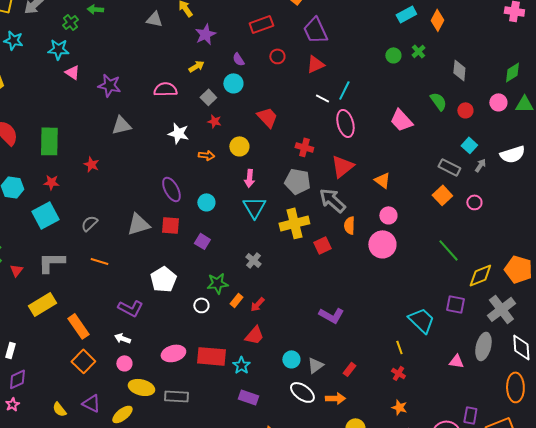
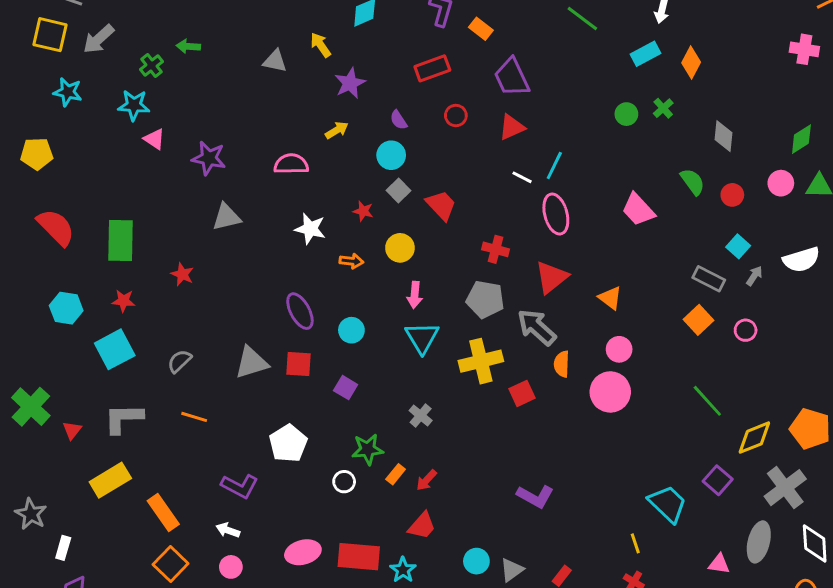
gray square: (208, 97) -> (399, 191), moved
purple square: (455, 304) -> (718, 480), turned 30

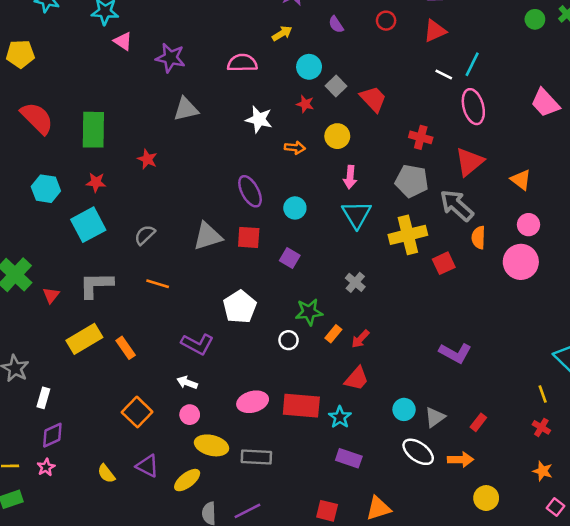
cyan circle: (391, 155) -> (309, 67), moved
orange rectangle: (163, 513) -> (126, 348), moved, size x0.7

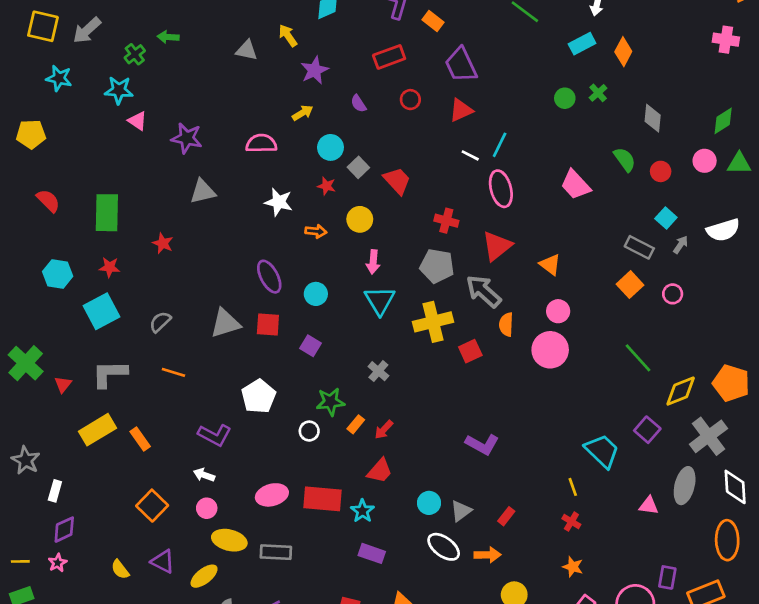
red semicircle: (37, 118) -> (48, 201), size x0.7

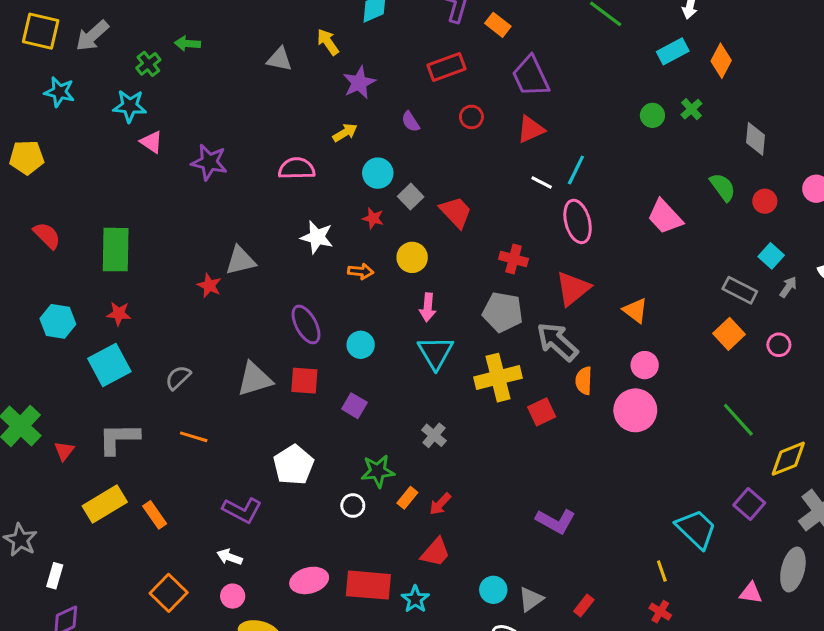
gray triangle: (203, 191) -> (240, 261), moved
red star: (163, 243) -> (209, 285), moved

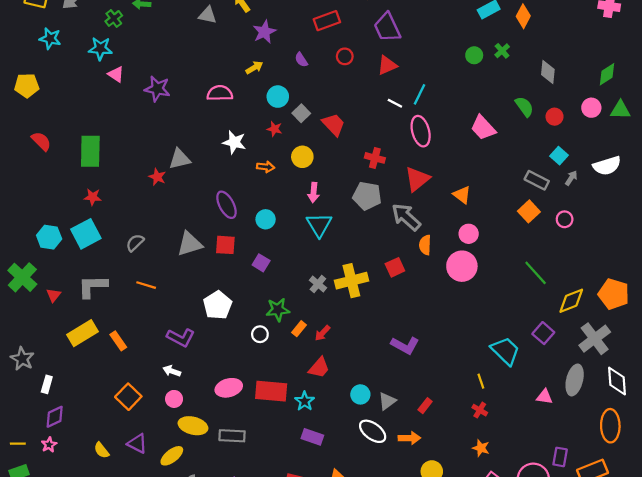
cyan hexagon: (58, 321) -> (49, 237), moved
yellow cross: (498, 378) -> (351, 281), moved

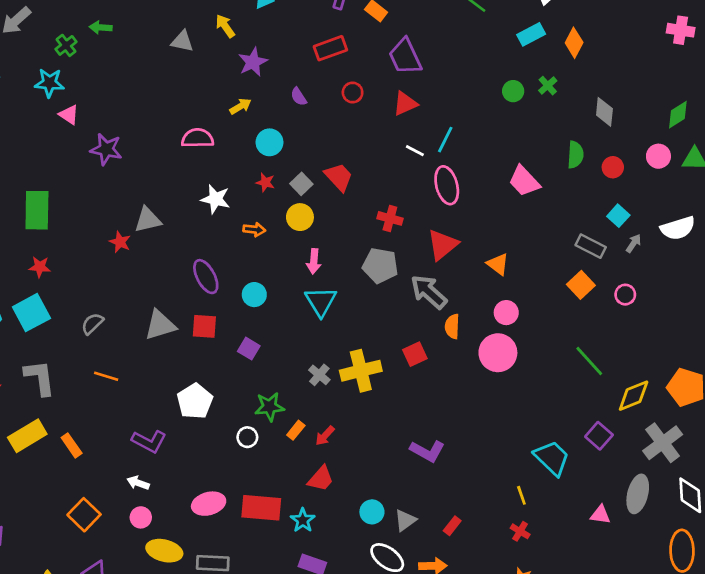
purple star: (157, 89) -> (106, 149), moved
green semicircle: (524, 107) -> (575, 155), turned 40
gray square: (301, 113) -> (301, 184), moved
gray L-shape: (93, 286) -> (40, 378), turned 84

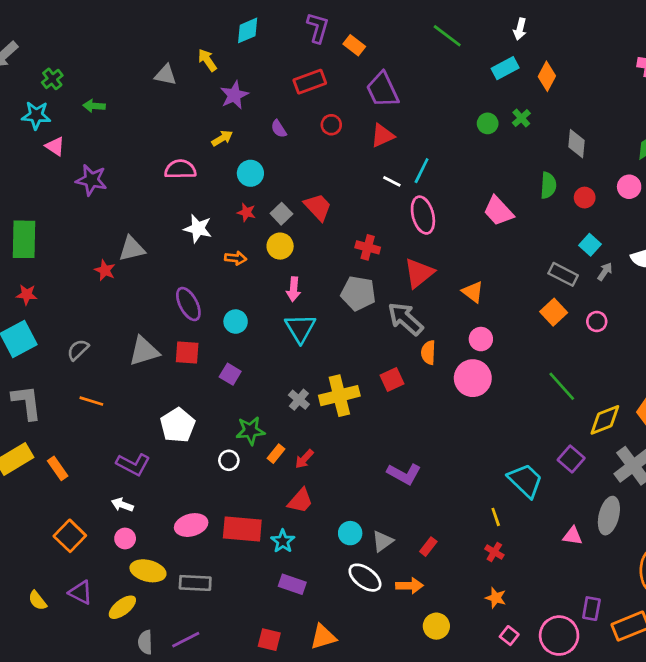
green arrow: (101, 27) -> (94, 106), moved

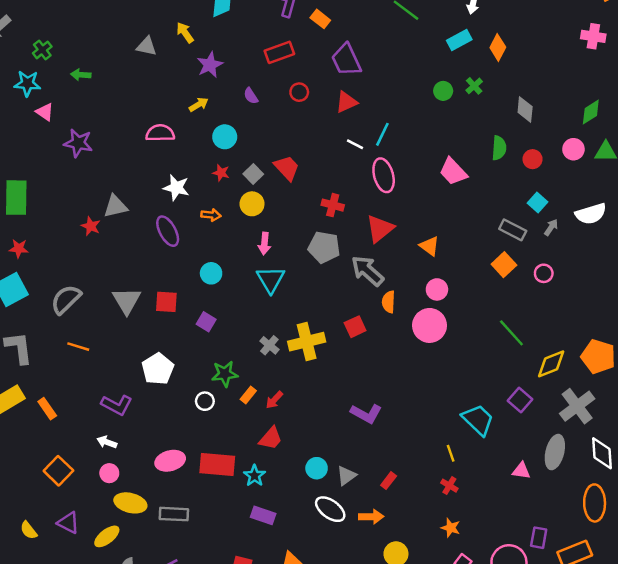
purple ellipse: (188, 304) -> (168, 231), moved
gray semicircle: (78, 350) -> (66, 299), size x1.5
gray triangle: (144, 351) -> (127, 301), turned -44

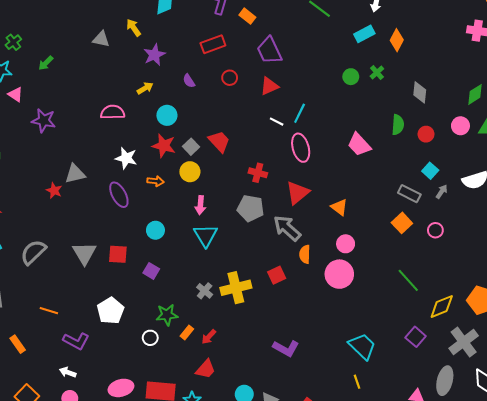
green arrow: (81, 75) -> (46, 63), turned -49
red star: (221, 173) -> (164, 146), size x1.6
orange line: (78, 347) -> (49, 311), moved
cyan trapezoid: (478, 420) -> (362, 346), moved

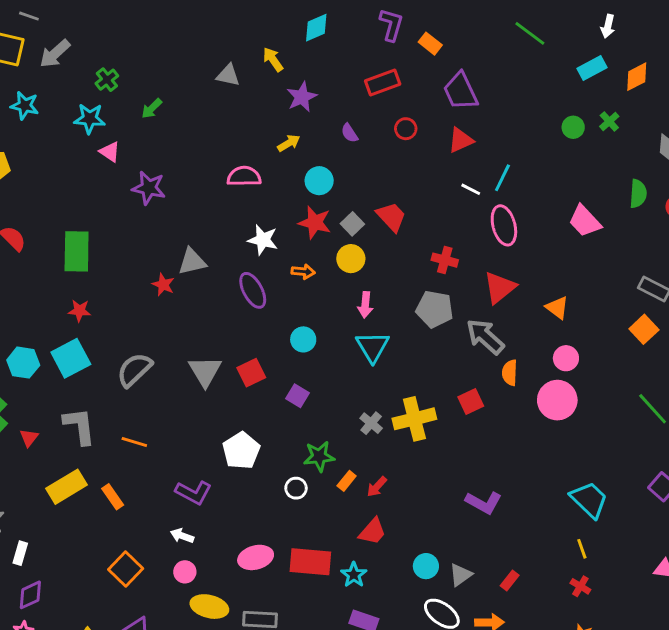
orange diamond: (397, 40) -> (637, 77), turned 35
red square: (118, 254) -> (251, 373), turned -30
orange line: (49, 311) -> (134, 442), moved

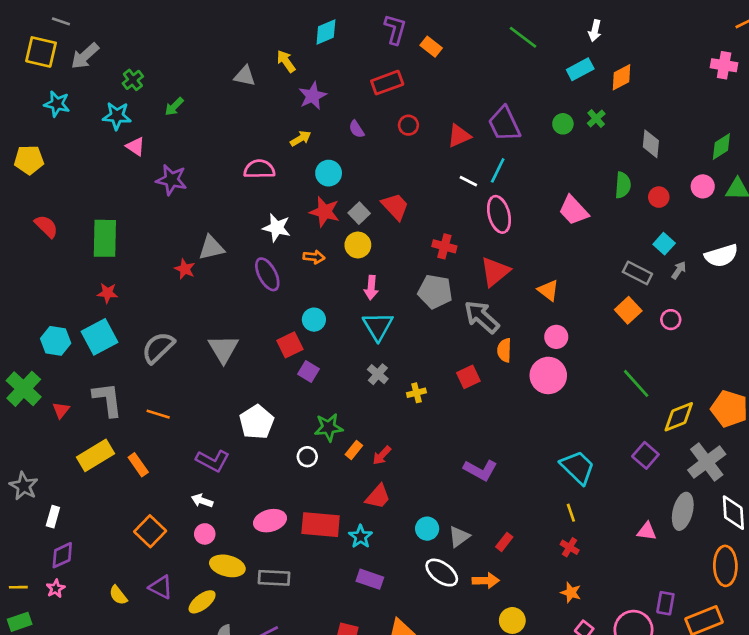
purple trapezoid: (461, 91) -> (504, 124), moved
red square: (251, 373) -> (290, 345), moved
yellow cross: (414, 419) -> (416, 393), size x0.5
gray cross: (371, 423) -> (378, 374), moved

